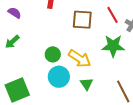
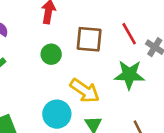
green circle: (53, 54) -> (51, 54), moved

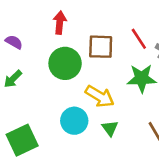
green circle: (51, 54) -> (65, 63), size x1.6

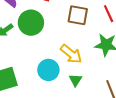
green circle: (65, 63) -> (31, 23), moved

